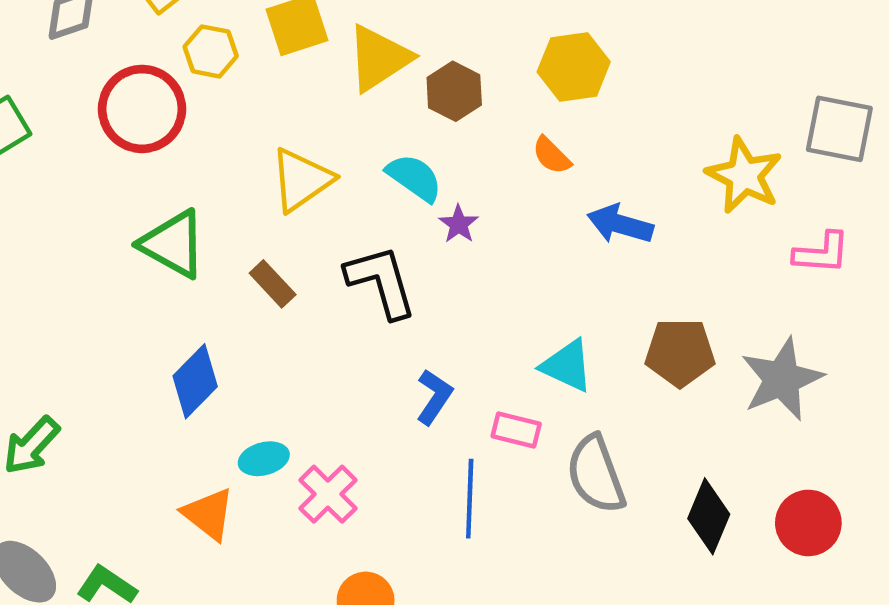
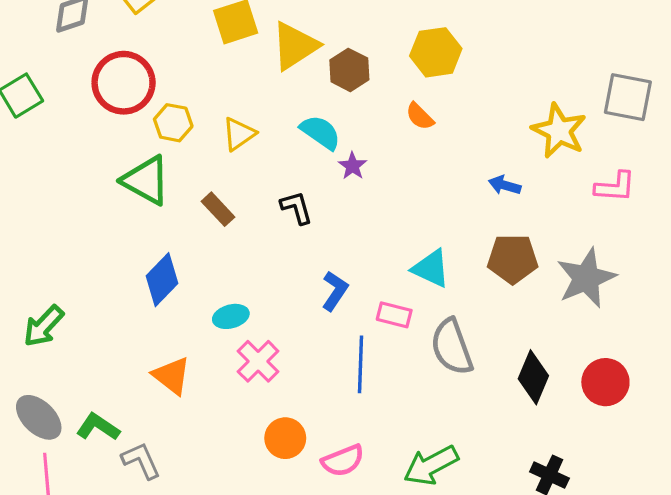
yellow hexagon: (211, 51) -> (173, 123), moved
yellow triangle: (301, 180) -> (239, 134), size x0.7
blue arrow: (620, 224) -> (505, 185), moved, size x0.7
black L-shape: (381, 282) -> (296, 208), size x0.6
cyan ellipse: (264, 459) -> (231, 316), moved

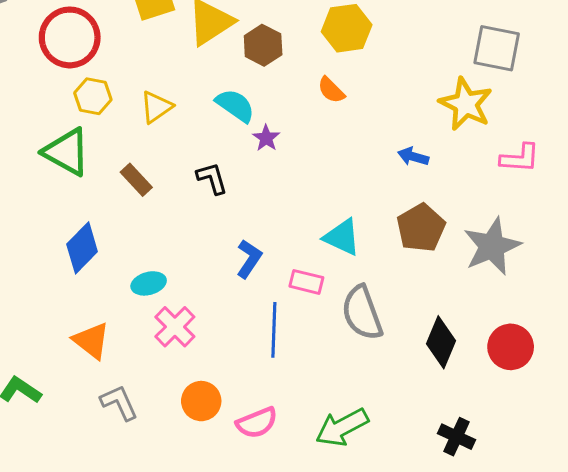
red circle: (124, 83) -> (70, 37), moved
gray square: (628, 97) -> (497, 48), moved
brown pentagon: (513, 259) -> (421, 228), turned -30
gray L-shape: (141, 461) -> (119, 403), moved

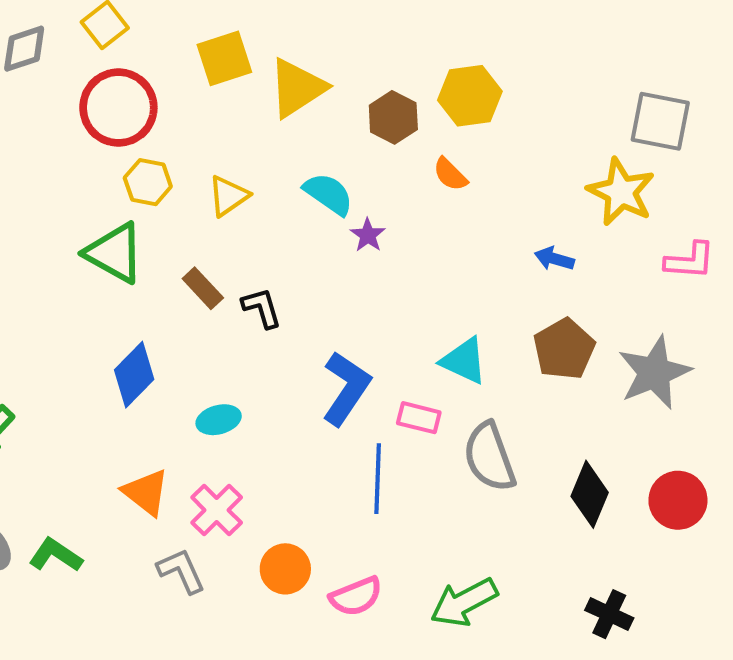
brown hexagon: (263, 45) -> (393, 117), moved
black L-shape: (212, 178) -> (262, 308), moved
blue L-shape: (249, 259) -> (346, 388), size x1.5
pink cross: (175, 327) -> (217, 510), moved

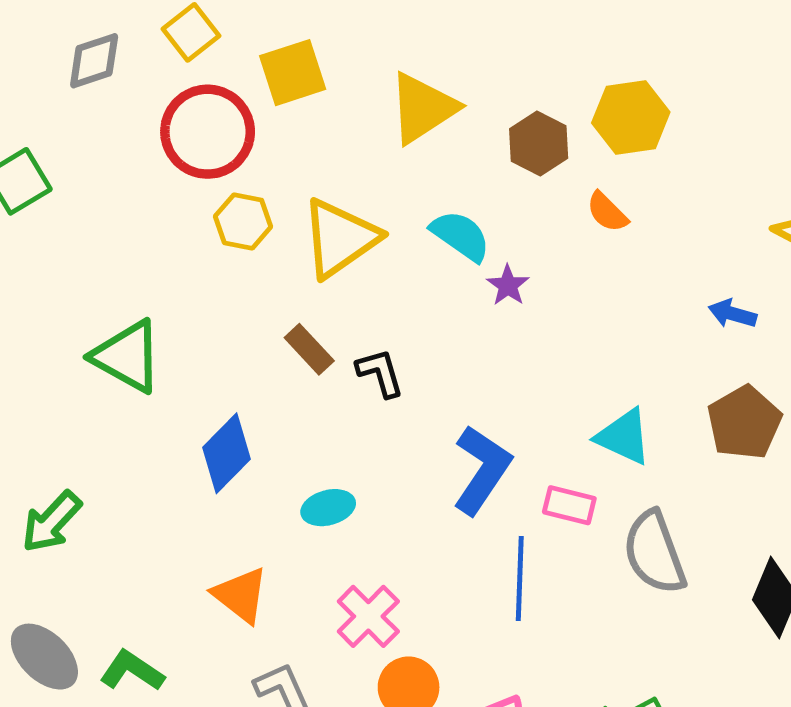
yellow square: (224, 58) -> (293, 73), moved
yellow triangle: (228, 196) -> (340, 238), size x1.6
green triangle: (114, 253) -> (127, 356), moved
pink cross: (217, 510) -> (368, 616), moved

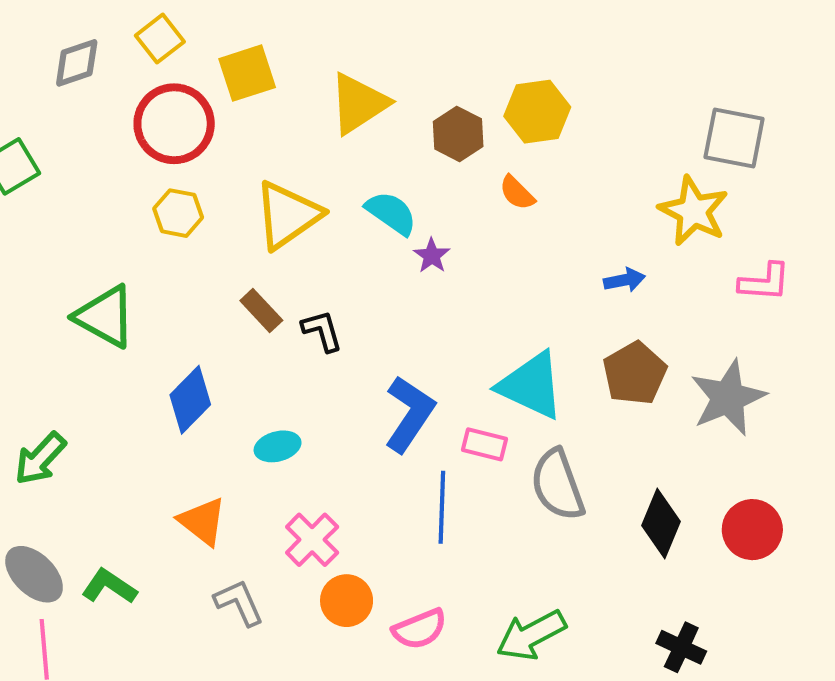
yellow hexagon: (243, 222) -> (178, 213), moved
blue arrow: (732, 314) -> (625, 280), turned 153
cyan triangle: (624, 437) -> (531, 386), size x1.4

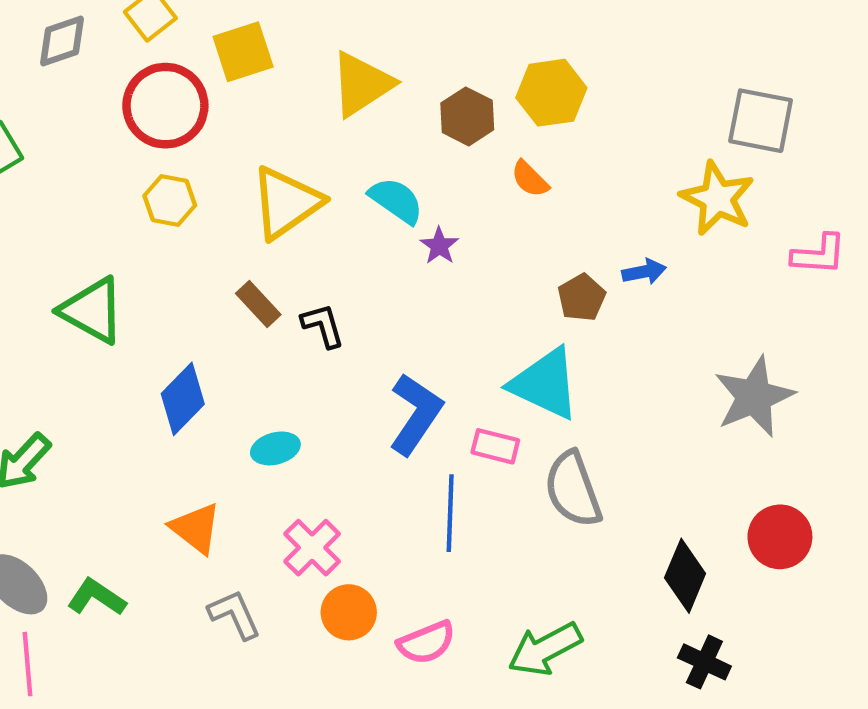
pink L-shape: (765, 282) -> (819, 254), moved
brown pentagon: (635, 373) -> (582, 298), moved, size x0.7
black diamond: (661, 524) -> (685, 576), moved

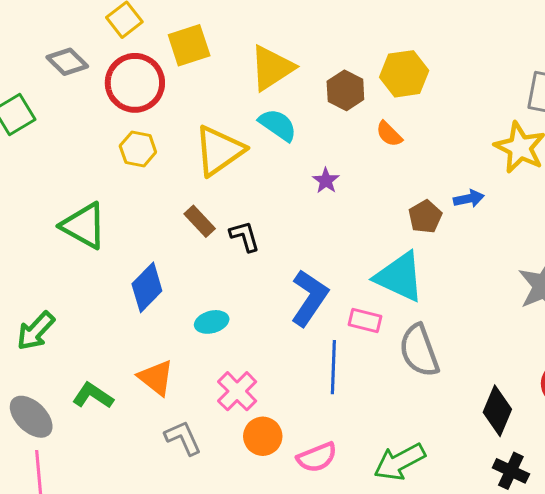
gray diamond: (62, 41) -> (67, 62), moved, turned 63
cyan semicircle: (396, 201) -> (278, 125), moved
green L-shape: (96, 597) -> (93, 396), moved

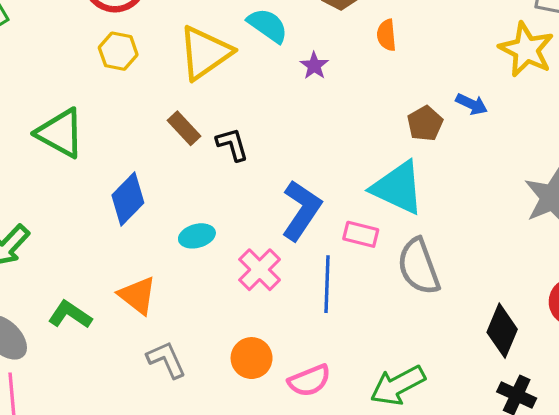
orange semicircle: (389, 134) -> (387, 35), turned 40
purple star: (326, 181) -> (314, 66), moved
blue arrow: (469, 199) -> (472, 104), turned 36
pink cross: (237, 391) -> (260, 270), moved

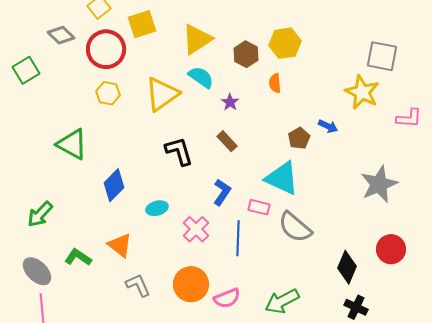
brown rectangle: (184, 128) -> (227, 141), moved
black L-shape: (232, 144) -> (179, 151), size x1.4
blue L-shape: (301, 210) -> (222, 192), size x0.7
gray semicircle: (419, 266) -> (295, 227), turned -30
orange circle: (252, 358) -> (191, 284), size x1.4

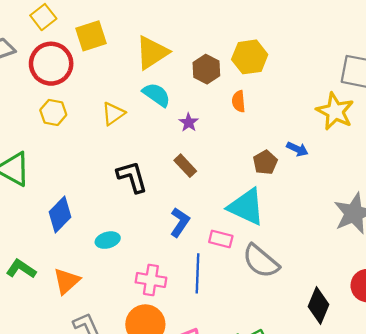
yellow triangle: (162, 94) -> (113, 114), size x0.6
pink cross: (196, 229) -> (151, 280), moved, turned -36
orange triangle: (120, 245) -> (67, 281), turned 40
green L-shape: (78, 257) -> (21, 269), moved

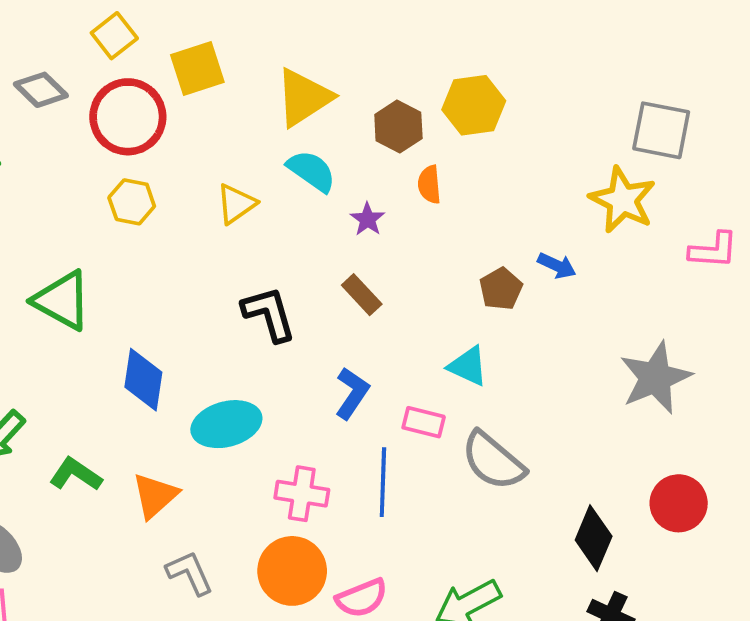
orange semicircle: (239, 101) -> (429, 184), moved
cyan triangle: (246, 207) -> (468, 366), size x0.6
blue diamond: (60, 215) -> (143, 380), turned -36
cyan ellipse: (108, 240) -> (226, 424), size x1.6

